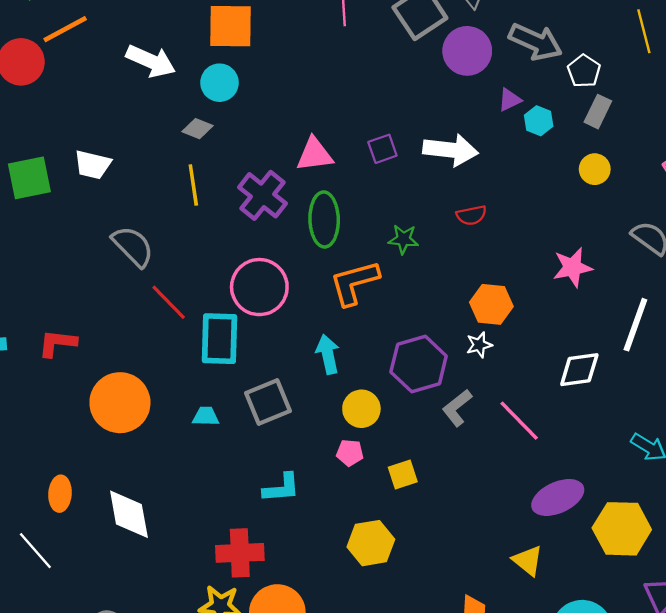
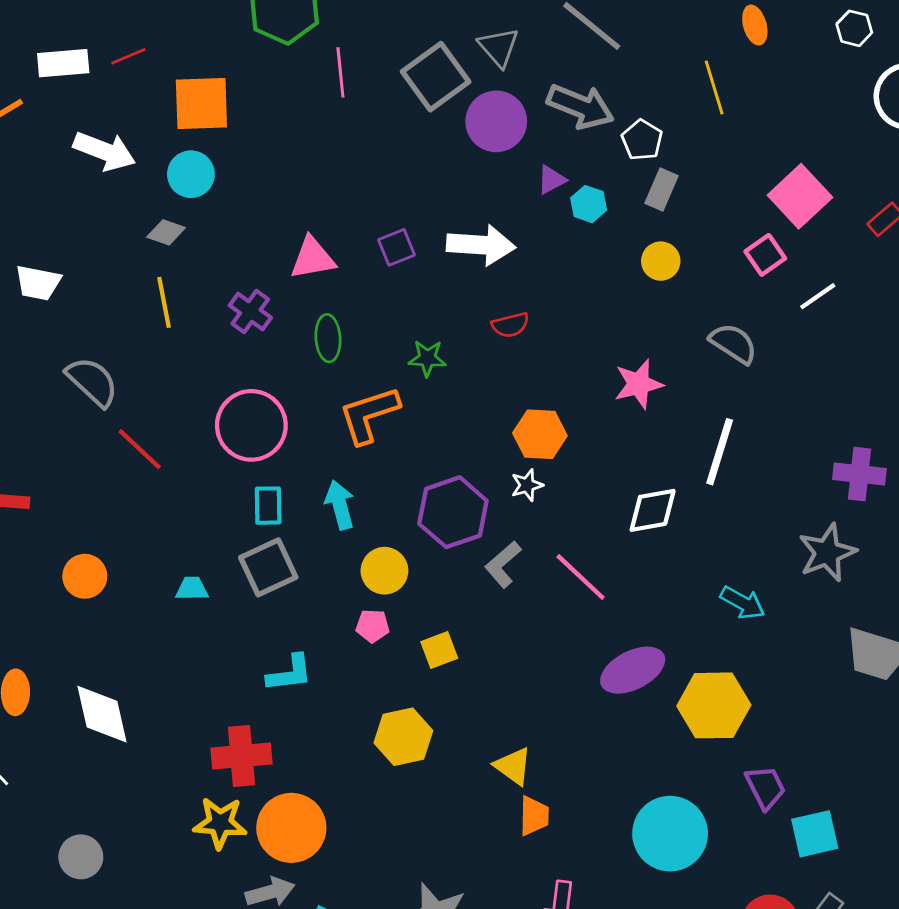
purple cross: (262, 195) -> (250, 312), size x0.7
green ellipse: (324, 219) -> (328, 338), size x0.7
cyan rectangle: (219, 339) -> (268, 506), moved, size x0.6
orange circle: (120, 403) -> (85, 576), size x0.6
yellow triangle: (528, 561) -> (513, 766), moved

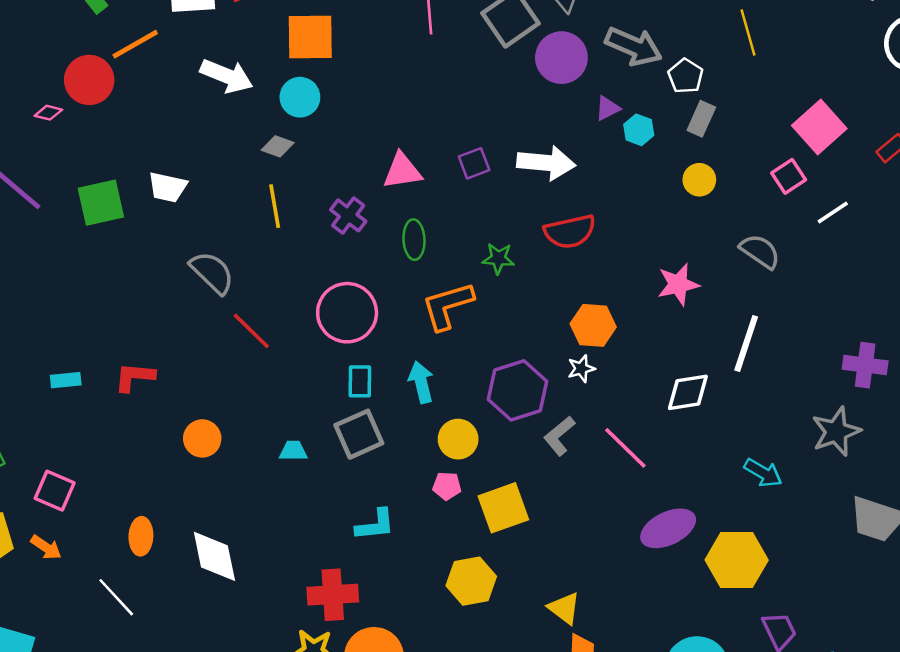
red semicircle: (510, 325) -> (570, 232), size x1.6
yellow square: (439, 650) -> (503, 508), size x1.6

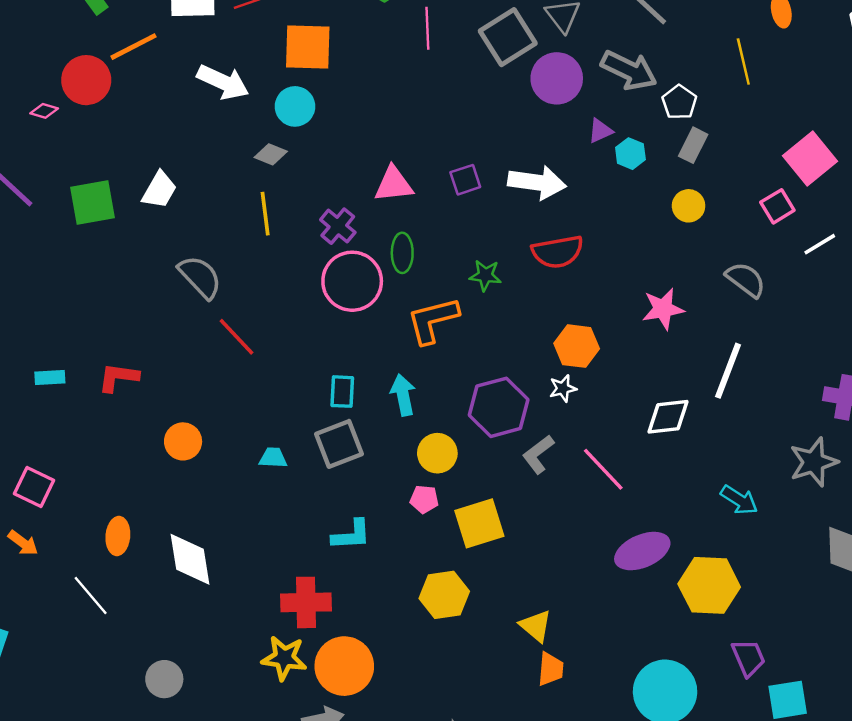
white trapezoid: (167, 187) -> (159, 190), turned -75
pink circle: (347, 313) -> (352, 281), moved

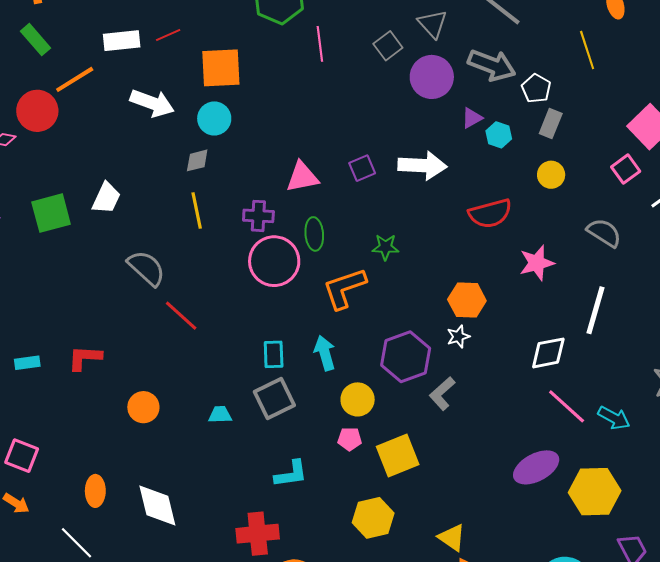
gray square: (508, 37) -> (388, 46), size x0.6
gray diamond: (271, 154) -> (197, 160), turned -32
purple cross: (338, 226) -> (258, 216), turned -32
red semicircle: (558, 252) -> (490, 213), moved
pink line: (603, 469) -> (567, 406), moved

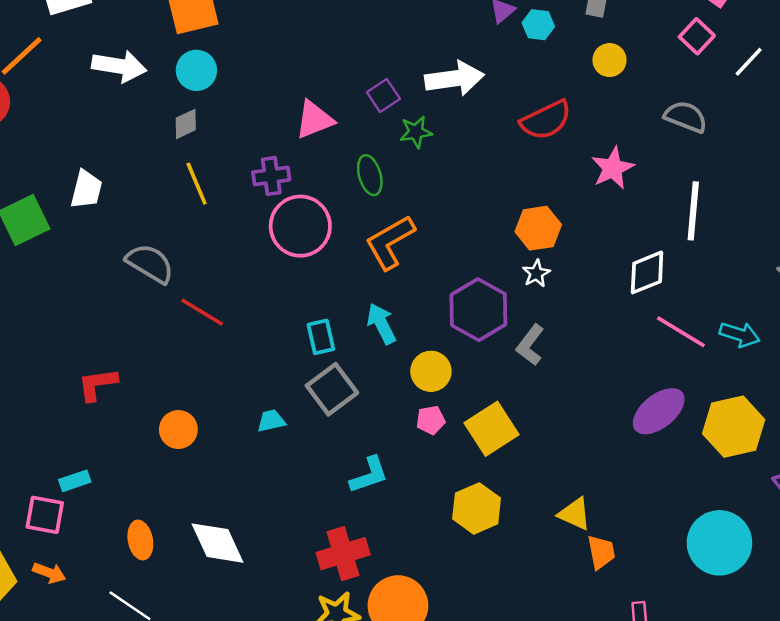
green ellipse: (314, 234) -> (370, 175), moved
green star: (385, 247) -> (416, 132), moved
cyan rectangle: (27, 363) -> (75, 481), moved

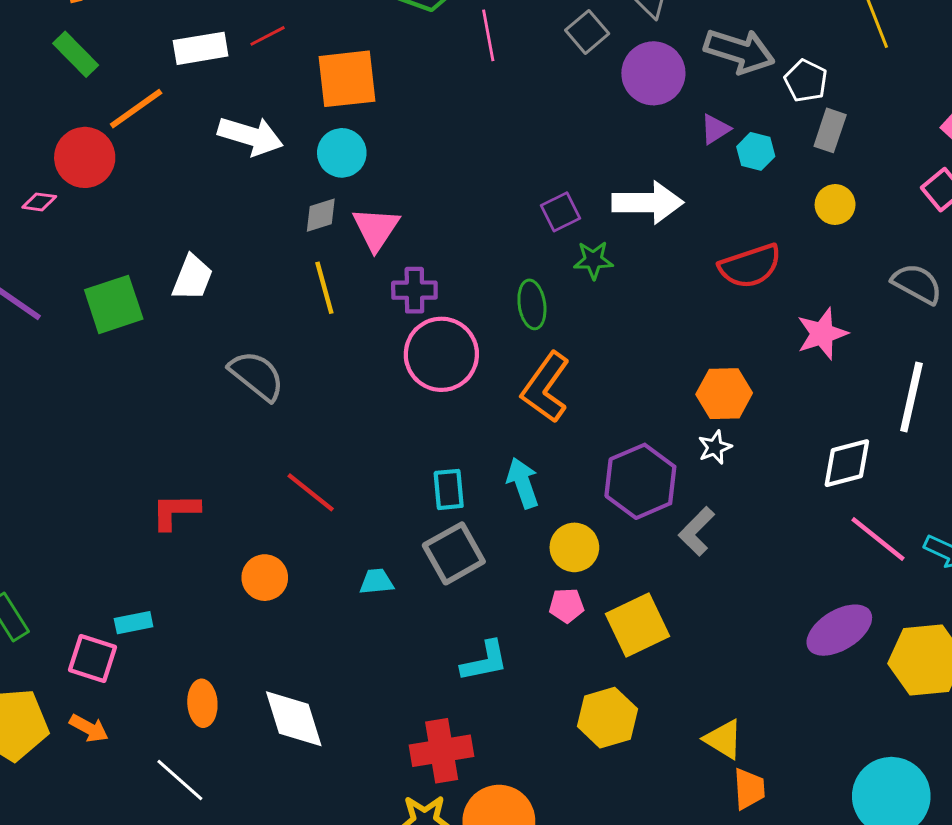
pink triangle: (314, 120) -> (376, 229), moved, turned -42
orange L-shape: (390, 242) -> (546, 387), turned -32
red line: (202, 312) -> (311, 492), moved

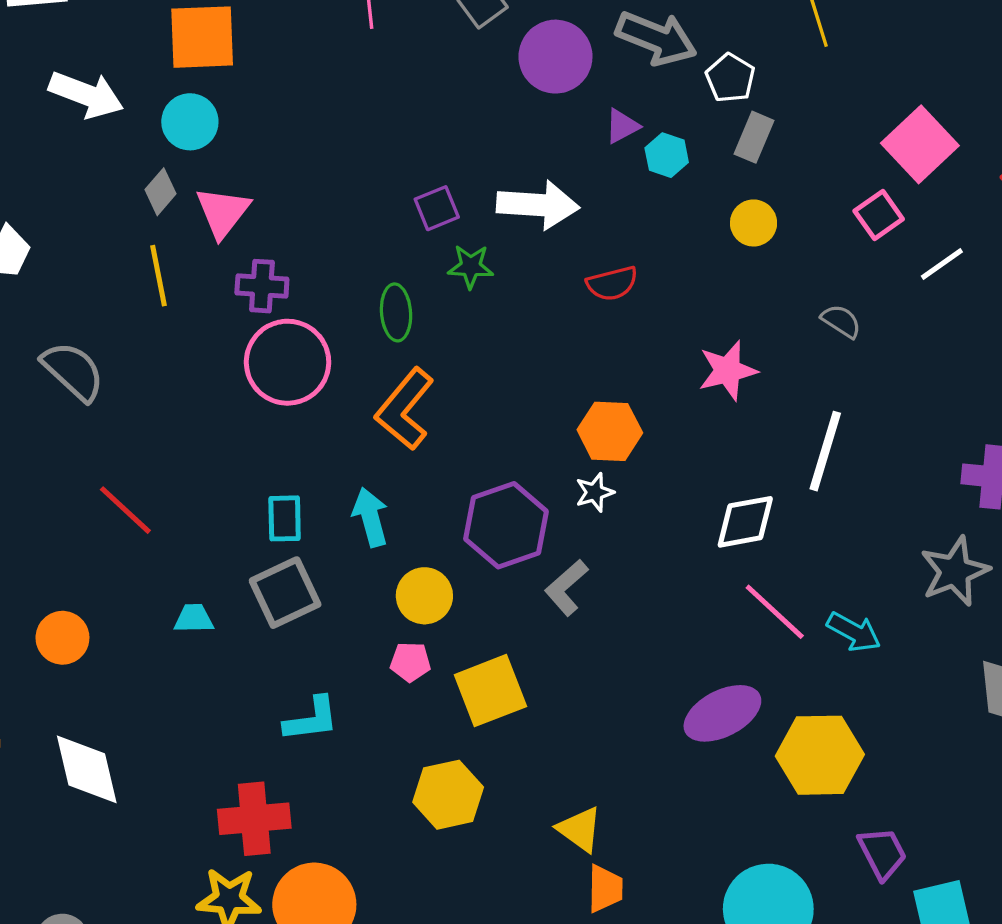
gray diamond: (321, 215) -> (161, 192), turned -36
red semicircle: (750, 266) -> (612, 283), moved, size x0.7
gray semicircle: (917, 284) -> (841, 321), size x0.7
orange circle: (265, 578) -> (62, 638), moved

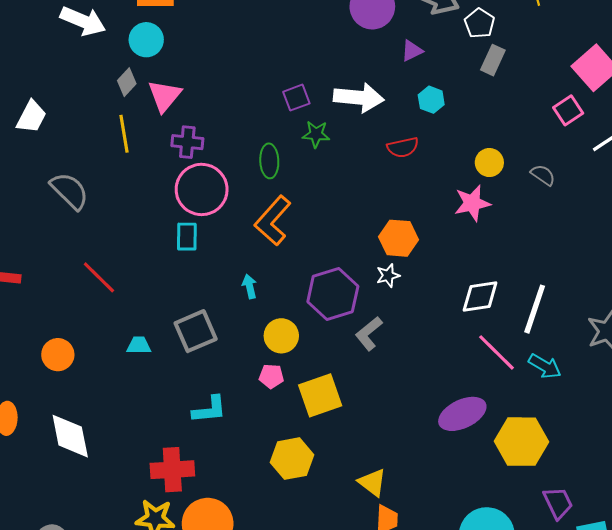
cyan hexagon: (667, 155) -> (431, 100), moved
yellow circle: (754, 223) -> (489, 163), moved
white line: (825, 451) -> (535, 309), moved
cyan arrow: (370, 517) -> (250, 286), size x0.7
cyan rectangle: (285, 518) -> (187, 237), moved

